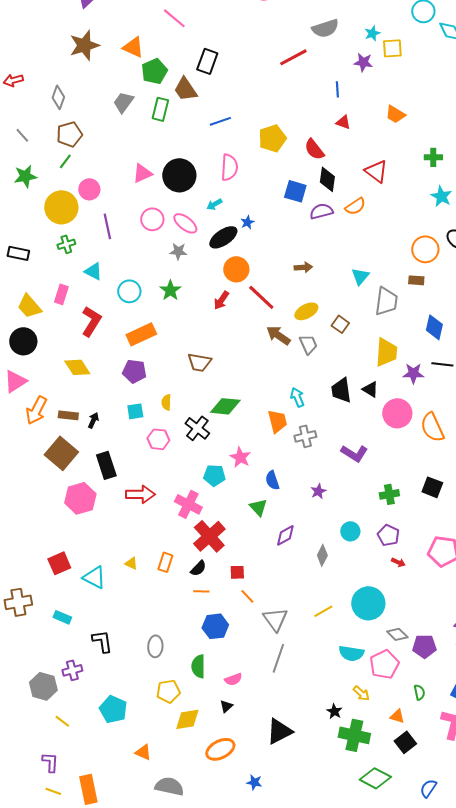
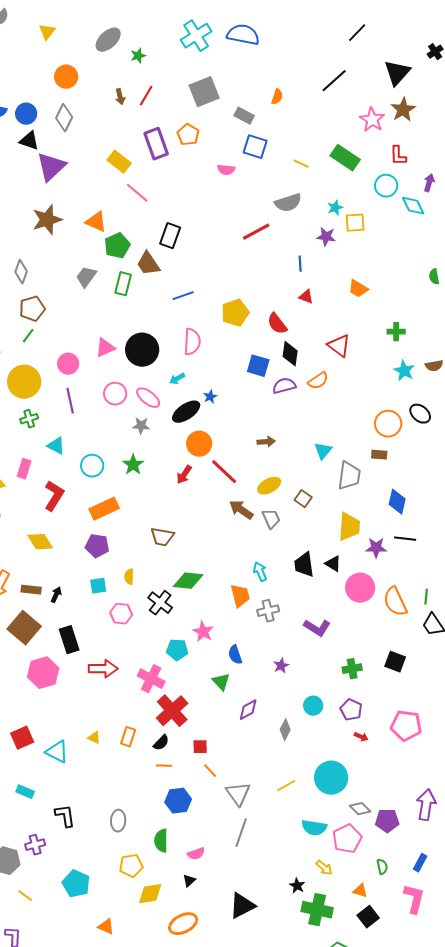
pink circle: (89, 189) -> (68, 364), moved

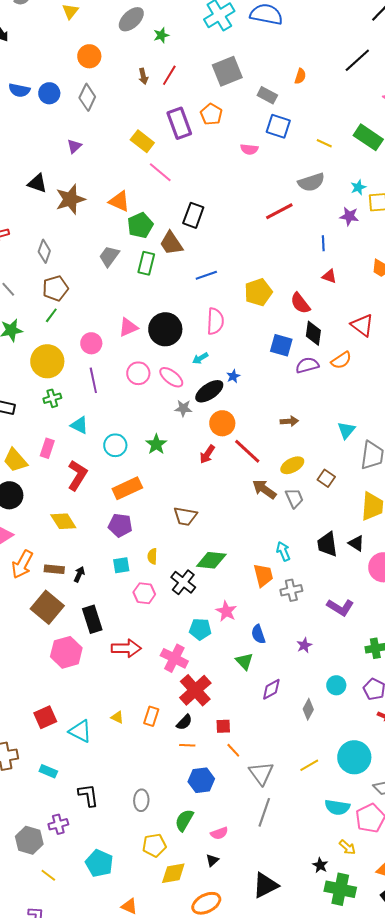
black triangle: (29, 141) -> (37, 183), moved
purple triangle: (51, 167) -> (74, 146), size x0.5
gray star: (141, 426) -> (183, 408), moved
green semicircle: (161, 841) -> (184, 820), turned 30

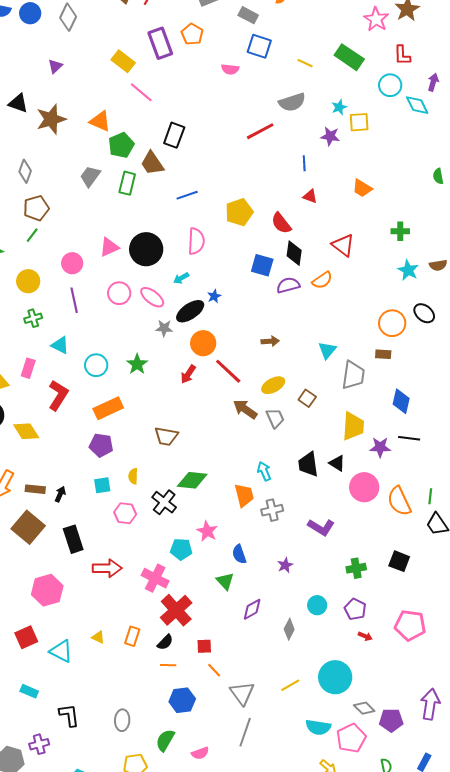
yellow circle: (47, 361) -> (28, 281), size x0.7
yellow diamond: (63, 521) -> (26, 431), moved
pink hexagon: (66, 652) -> (47, 590), moved

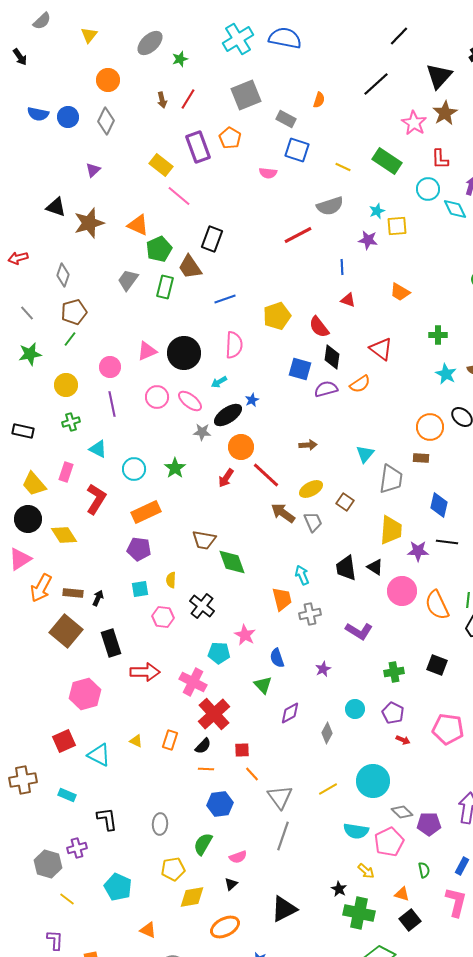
green diamond: (192, 480) -> (232, 562), moved, turned 64

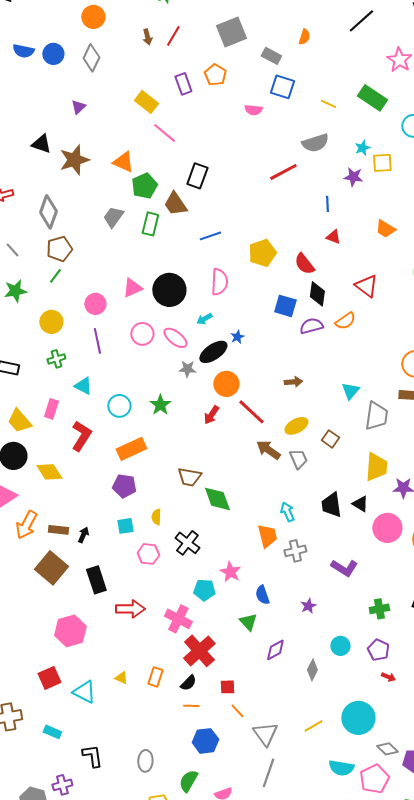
purple rectangle: (198, 147) -> (183, 84), size x0.7
gray diamond: (63, 275) -> (48, 212), size x1.4

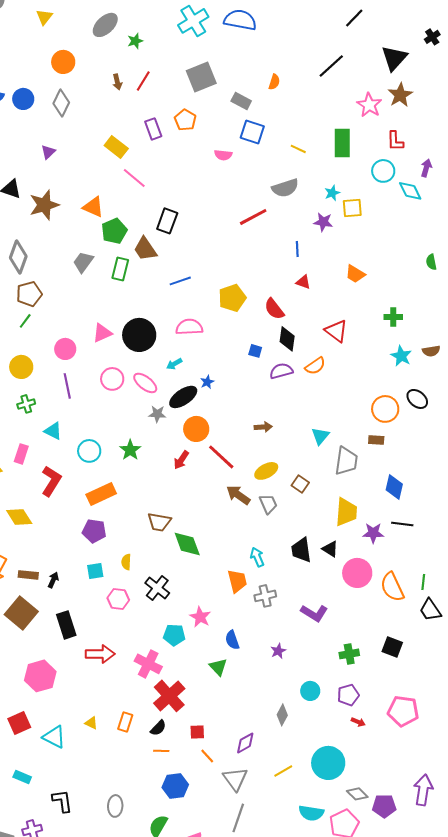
green rectangle: (372, 98) -> (342, 143), turned 56
pink semicircle: (219, 282) -> (189, 327), turned -96
blue square: (285, 306) -> (255, 351), size x0.6
purple diamond: (275, 650) -> (245, 743), moved
purple pentagon: (378, 650) -> (348, 695), turned 30

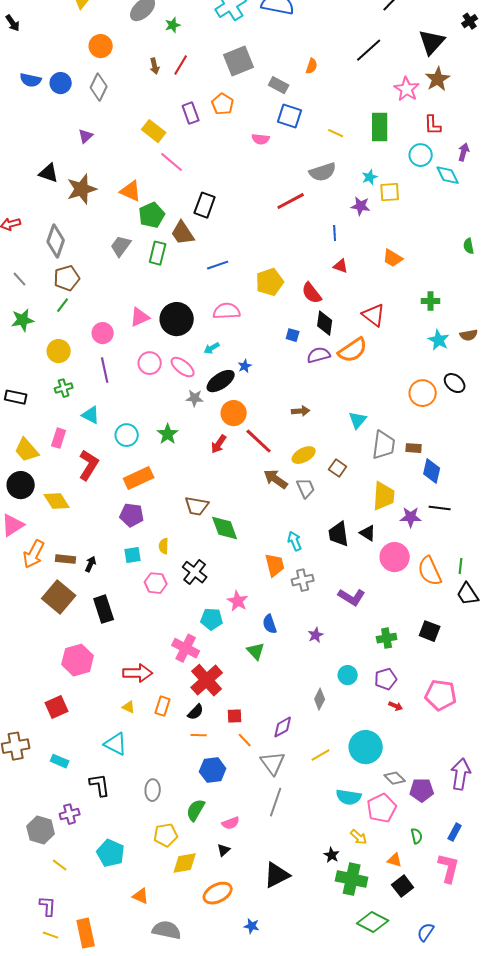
orange semicircle: (315, 366) -> (353, 350), size x1.4
brown rectangle: (376, 440) -> (414, 448), moved
red arrow: (100, 654) -> (138, 673), moved
cyan triangle: (54, 737) -> (116, 744), moved

